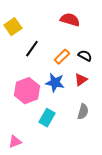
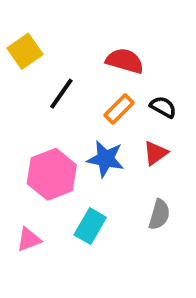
red semicircle: (70, 20) -> (125, 61), moved
pink triangle: (15, 142) -> (29, 239), moved

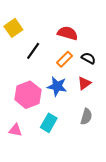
pink triangle: (29, 239) -> (15, 130), turned 32

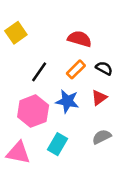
black line: (33, 51) -> (39, 72), moved
gray semicircle: (86, 117) -> (102, 137), turned -133
pink triangle: (15, 130) -> (18, 153), size x1.5

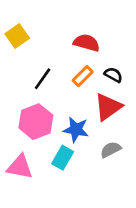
red triangle: (99, 98) -> (108, 107), size x1.6
blue star: (67, 101) -> (76, 130), moved

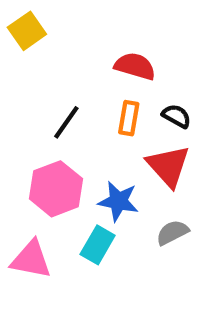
yellow square: (17, 36) -> (27, 31), moved
orange rectangle: (83, 76) -> (129, 118), turned -35
red triangle: (108, 107) -> (168, 166), turned -36

